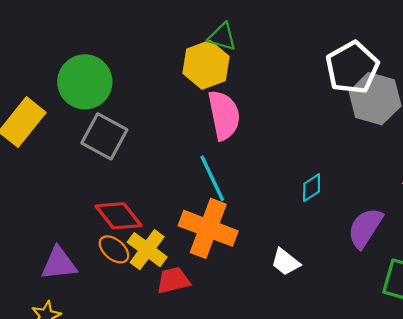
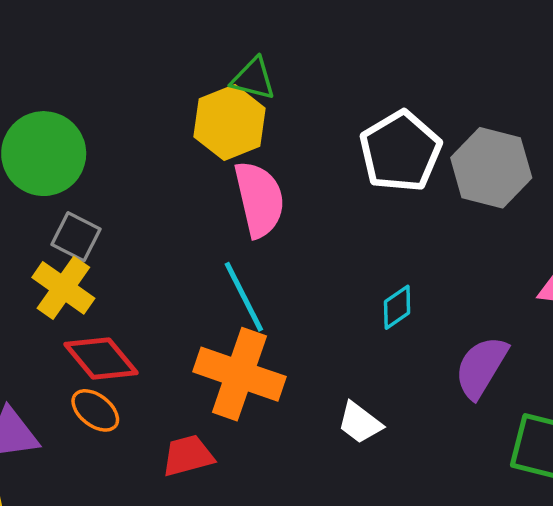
white pentagon: (352, 68) -> (400, 151), moved
gray square: (104, 136) -> (76, 237), size x0.7
yellow cross: (147, 250) -> (63, 288), moved

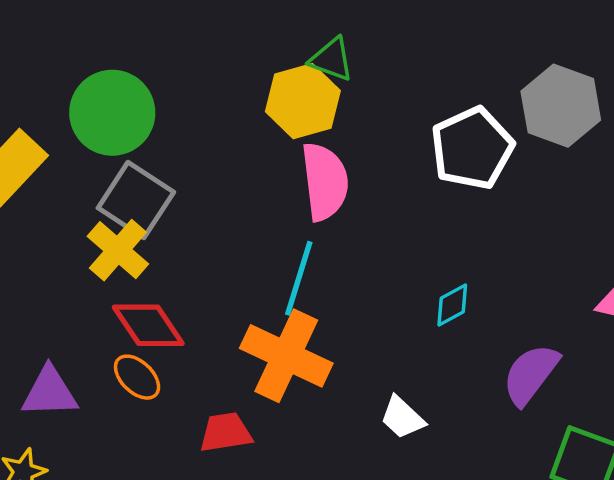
gray hexagon: (491, 168) -> (561, 106), moved
gray square: (76, 237) -> (136, 200), size x1.5
cyan line: (244, 297) -> (299, 278), turned 38

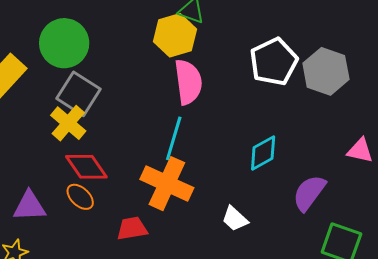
gray hexagon: (561, 106) -> (326, 71), moved
cyan diamond: (452, 305) -> (263, 153), size x1.4

